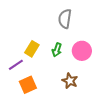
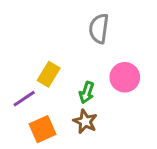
green arrow: (57, 50) -> (87, 92), moved
brown star: (70, 81) -> (85, 121), moved

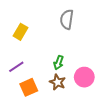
yellow rectangle: (49, 74) -> (20, 32), moved
pink circle: (125, 77) -> (84, 77), moved

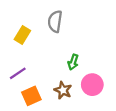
gray semicircle: (67, 19) -> (55, 21), moved
green arrow: (59, 63) -> (73, 62), moved

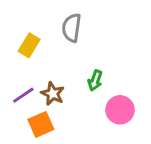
brown star: (63, 90) -> (53, 94), moved

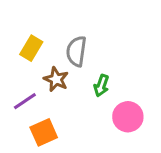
gray semicircle: (72, 28) -> (76, 51), moved
brown star: (53, 94) -> (56, 79), moved

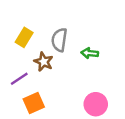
green arrow: (101, 86) -> (90, 53), moved, turned 77
pink circle: (128, 117) -> (96, 104), moved

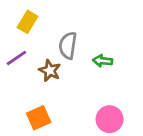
yellow rectangle: (24, 37) -> (28, 22), moved
purple line: (19, 79) -> (16, 58), moved

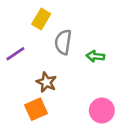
yellow rectangle: (28, 22) -> (41, 19), moved
brown star: (50, 71) -> (46, 82), moved

